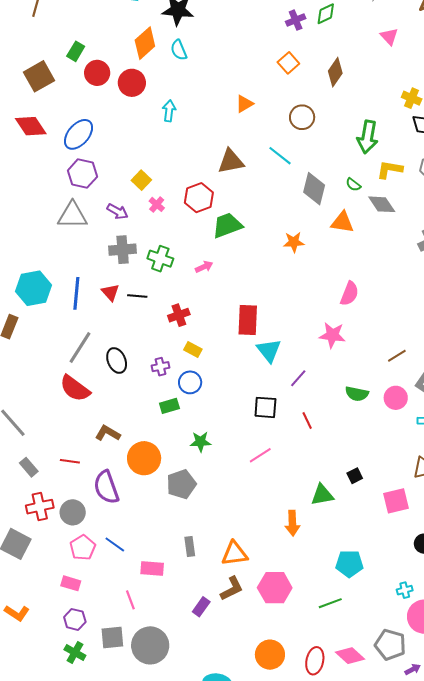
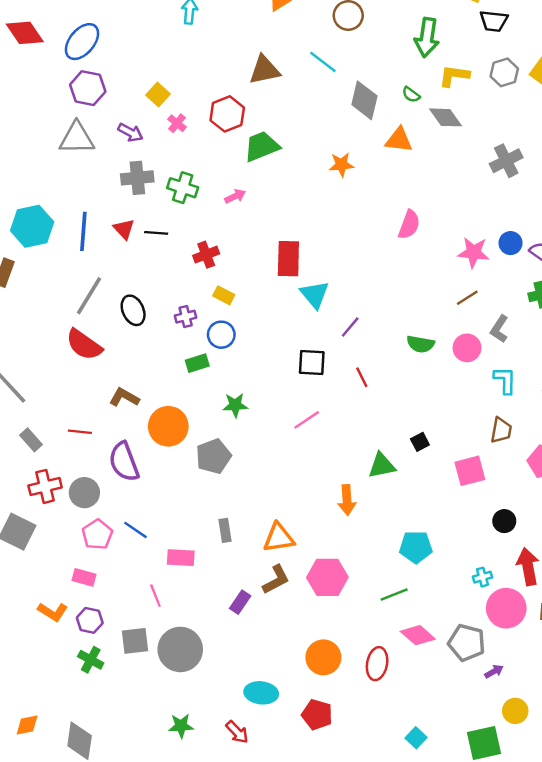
pink star: (332, 335) -> (473, 252), moved
orange L-shape: (17, 613) -> (53, 612), moved
pink diamond: (350, 656) -> (418, 635), moved

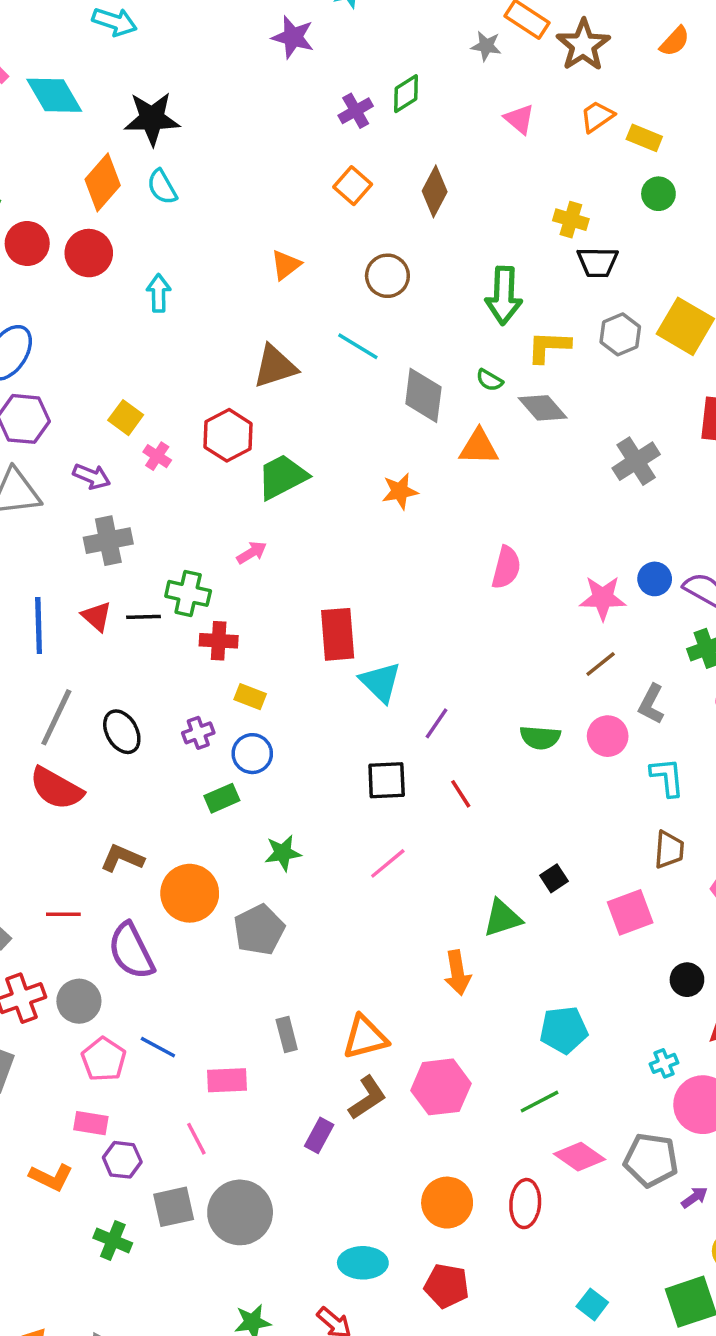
green cross: (183, 188) -> (188, 593), moved
red cross: (206, 255) -> (219, 641), turned 30
purple hexagon: (90, 620) -> (122, 1160), moved

